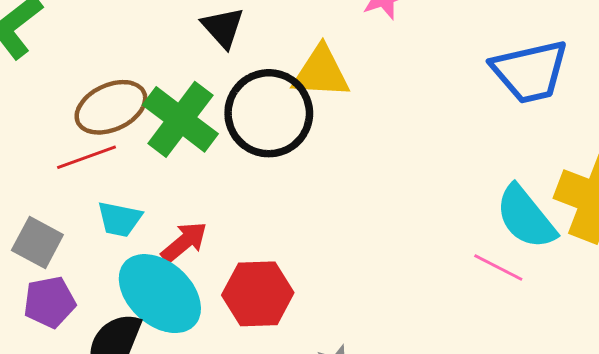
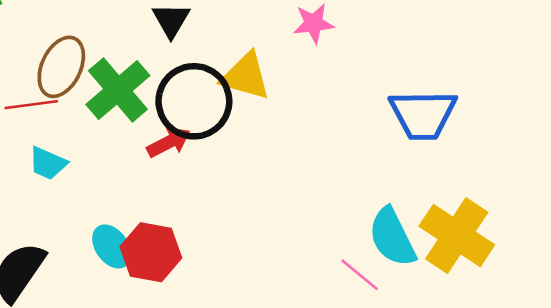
brown ellipse: (111, 107) -> (61, 67), turned -52
red arrow: (184, 242) -> (169, 142), moved
cyan ellipse: (160, 294) -> (112, 246), moved, size x0.6

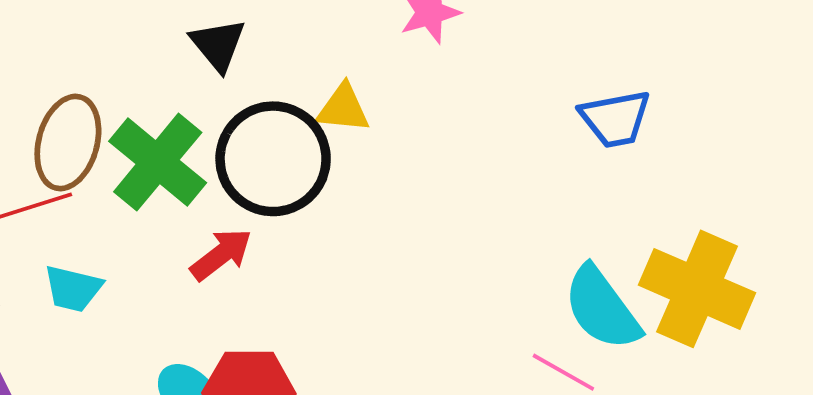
yellow triangle: (246, 76) -> (343, 108), size x0.7
blue trapezoid: (423, 115) -> (615, 119), size x0.7
red arrow: (169, 142) -> (221, 254), moved

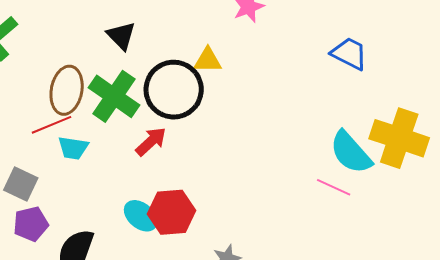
black triangle: (218, 45) -> (121, 36), moved
blue trapezoid: (615, 119) -> (349, 54), turned -138
cyan trapezoid: (73, 289) -> (73, 148), moved

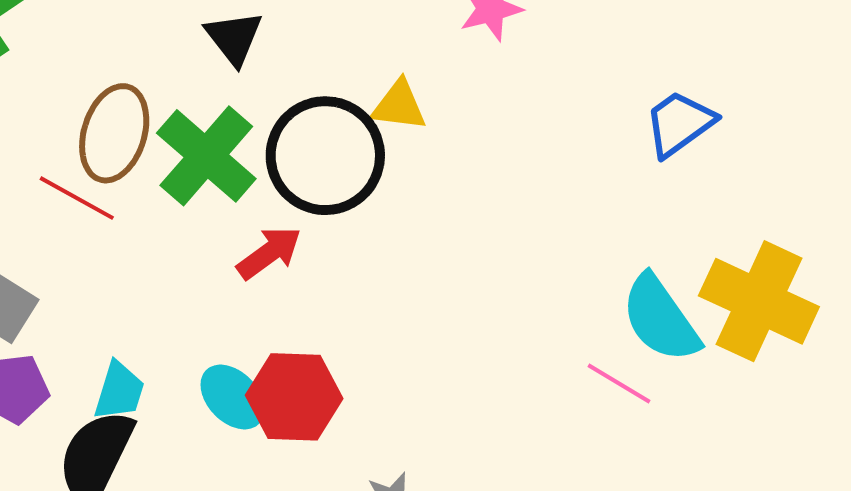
blue trapezoid: (349, 54) -> (679, 123), turned -69
red line: (51, 125) -> (77, 198), turned 45
cyan trapezoid: (73, 148) -> (119, 391), moved, turned -88

